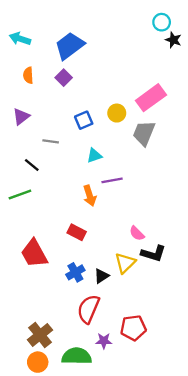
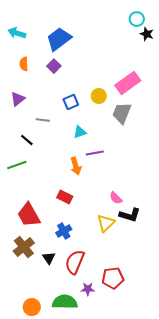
black triangle: (101, 276) -> (49, 258), moved, turned -32
brown cross: (40, 335) -> (24, 247), moved

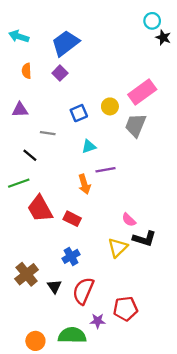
purple triangle: (18, 99) -> (20, 110), turned 35
red trapezoid: (29, 215) -> (40, 209), moved

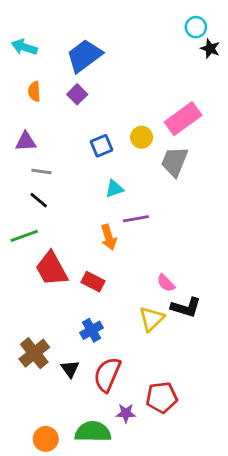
gray line: (48, 133) -> (41, 172), moved

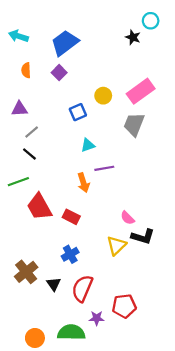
black star: (210, 49) -> (133, 37), moved
yellow circle: (142, 137) -> (103, 96), moved
gray line: (41, 172) -> (32, 132), turned -48

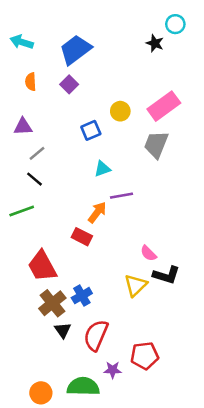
orange arrow: (83, 183) -> (97, 212), turned -126
red trapezoid: (39, 207) -> (42, 266), moved
red rectangle: (71, 217) -> (82, 237), moved
brown cross: (26, 272) -> (52, 303), moved

